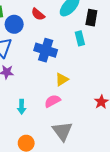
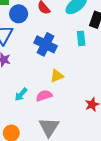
cyan arrow: (22, 107) -> (21, 94), moved, turned 32

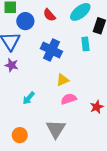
pink semicircle: (44, 96) -> (69, 99), moved

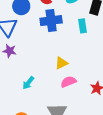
blue cross: (51, 50) -> (51, 21), moved, turned -30

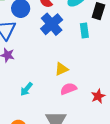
blue cross: (51, 21) -> (52, 24), turned -35

